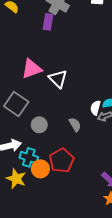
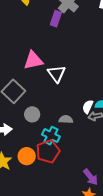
gray semicircle: (75, 124) -> (66, 119), turned -64
cyan cross: (29, 157) -> (51, 136), moved

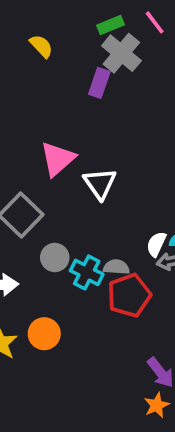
pink triangle: (33, 60) -> (58, 159), turned -30
cyan cross: (51, 136) -> (87, 272), moved
red pentagon: (48, 151) -> (129, 295), moved

